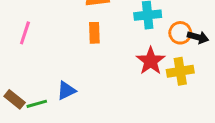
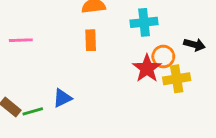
pink line: (25, 33) -> (21, 40), turned 70
orange circle: (180, 33) -> (163, 57), moved

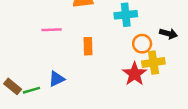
pink line: (21, 40) -> (52, 30), moved
orange rectangle: (91, 40) -> (88, 46), moved
red star: (147, 68) -> (135, 74), moved

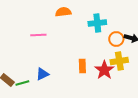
orange circle: (142, 44) -> (116, 39), moved
orange rectangle: (88, 46) -> (82, 66), moved

